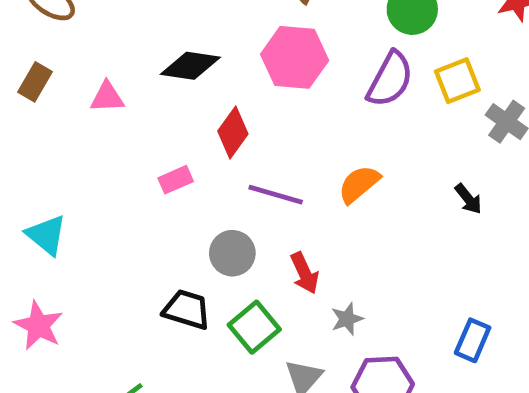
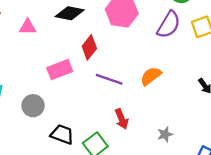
pink rectangle: (176, 180) -> (60, 70), size x1.5
gray circle: (232, 253) -> (33, 106), moved
gray star: (347, 319) -> (165, 134), moved

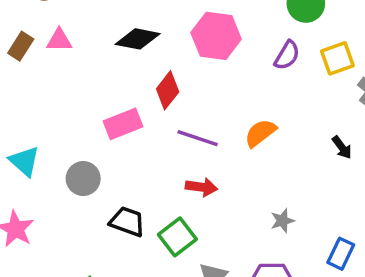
purple semicircle: (169, 25) -> (287, 55), size x0.7
pink triangle: (28, 27) -> (59, 40), moved
red arrow: (122, 119) -> (201, 187), moved, turned -60

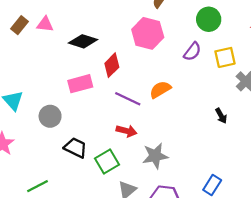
black diamond: (138, 39) -> (83, 41), moved
orange semicircle: (260, 133) -> (160, 90), moved
gray star: (282, 221) -> (155, 156), moved, size x1.6

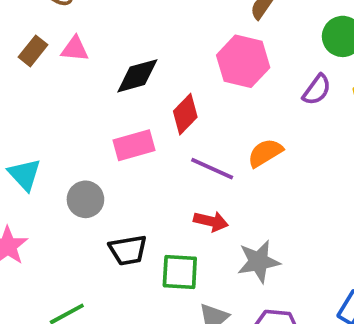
black diamond: (83, 41) -> (137, 76), turned -32
black trapezoid: (76, 148) -> (128, 250), turned 145
green square: (107, 162) -> (180, 272), turned 35

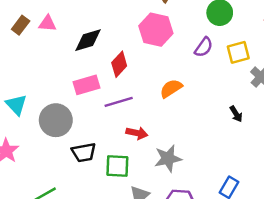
purple line: (212, 169) -> (119, 102), moved, turned -40
gray circle: (85, 199) -> (56, 120), size x1.4

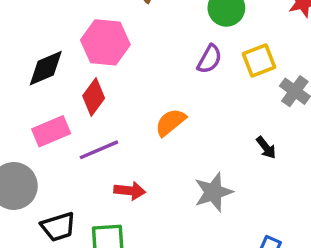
pink hexagon: (156, 30) -> (105, 42), moved
gray star: (168, 158) -> (213, 192), moved

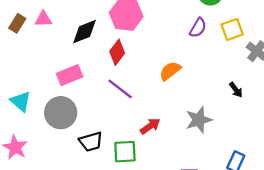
pink rectangle: (51, 131) -> (70, 75), moved
purple line: (99, 150) -> (120, 89), turned 60
red arrow: (130, 191) -> (150, 126), moved, turned -42

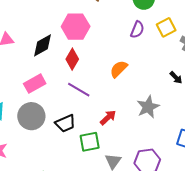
black trapezoid: (91, 142) -> (65, 123), moved

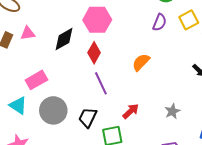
pink rectangle: (35, 84) -> (36, 80), moved
purple line: (79, 90) -> (101, 83), turned 35
gray star: (148, 107) -> (172, 111), moved, size x0.7
black trapezoid: (65, 123) -> (88, 117), turned 140

